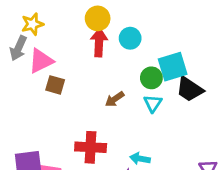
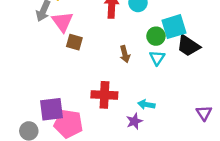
pink triangle: (41, 61) -> (62, 22), turned -40
brown arrow: (115, 99) -> (125, 54), turned -70

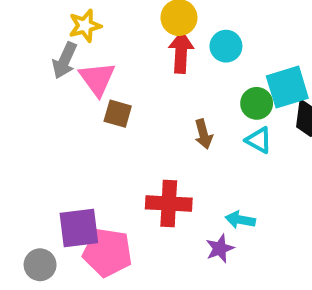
cyan triangle: (157, 58) -> (259, 140), turned -35

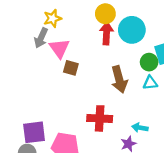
cyan circle: (226, 46) -> (132, 30), size x1.5
brown arrow: (204, 134) -> (119, 79), size x1.6
cyan triangle: (259, 140) -> (150, 83), turned -35
purple square: (79, 228) -> (34, 132), moved

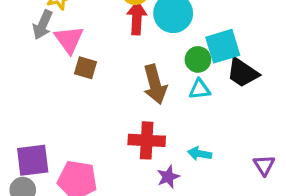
red cross: (100, 118) -> (147, 140), moved
cyan arrow: (140, 128) -> (200, 154), moved

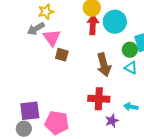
gray arrow: (43, 25) -> (36, 29), turned 36
cyan triangle: (200, 89) -> (131, 68), turned 32

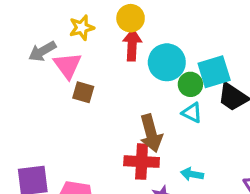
yellow star: (46, 12) -> (82, 28), moved
cyan circle: (115, 22) -> (167, 62), moved
brown arrow: (104, 65) -> (151, 133), moved

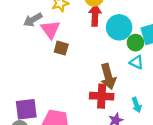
cyan arrow: (192, 174) -> (137, 105), turned -120

